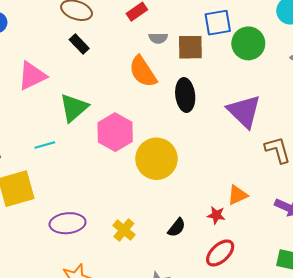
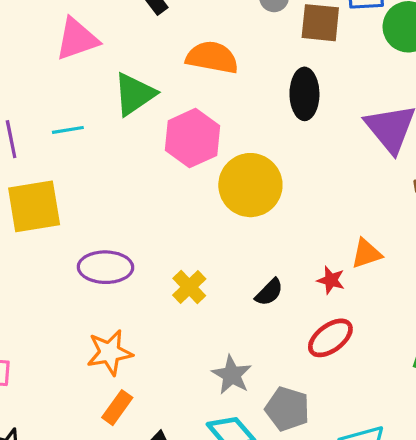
orange semicircle: (143, 72) -> (212, 57), moved, turned 128
cyan line: (45, 145) -> (68, 130), moved

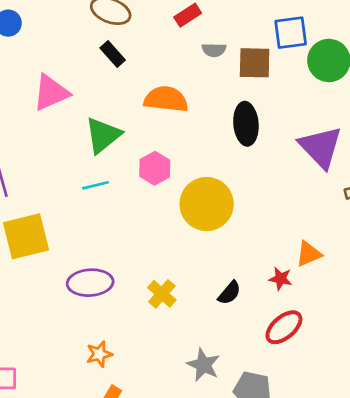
cyan line: (68, 130) -> (96, 185), moved
pink hexagon: (192, 138) -> (155, 168), size x0.7
orange star: (110, 352) -> (99, 354), size x0.7

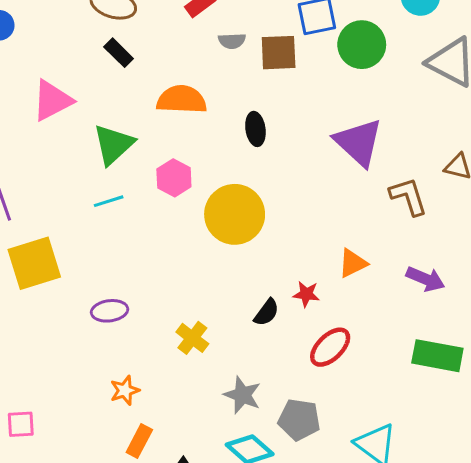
black ellipse: (246, 124) -> (255, 129), moved, size x0.7
red star: (281, 279) -> (306, 294), moved
purple ellipse: (90, 283) -> (110, 311), size x0.7
yellow cross: (162, 294) -> (192, 338), moved

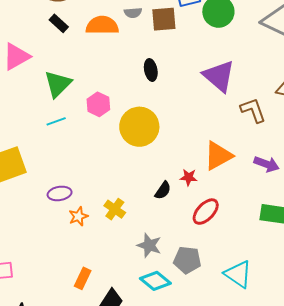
orange semicircle: (182, 100) -> (102, 25), moved
orange triangle: (353, 263) -> (218, 156), size x1.5
orange star: (125, 390) -> (78, 216), moved

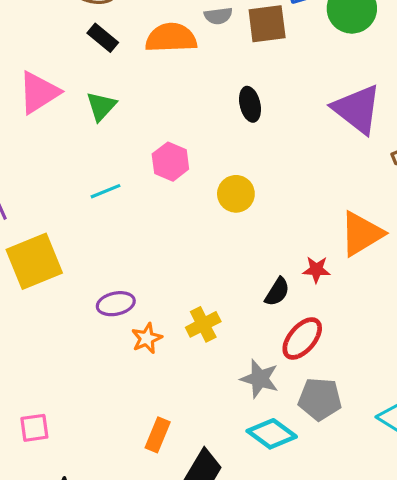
green triangle: (58, 84) -> (101, 106), moved, size x0.7
yellow circle: (139, 127) -> (236, 194), size x0.6
yellow cross: (115, 209) -> (203, 324), turned 30
red ellipse: (206, 212) -> (302, 338), moved

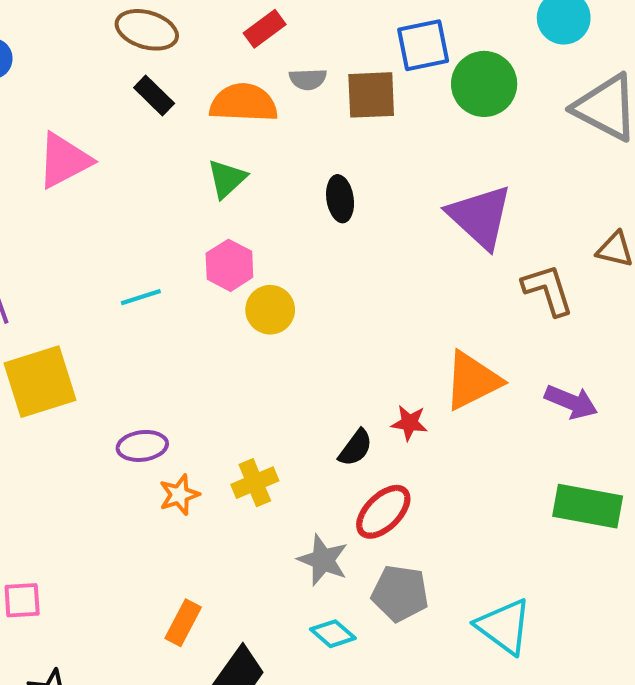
green triangle: (101, 106) -> (227, 179), moved
yellow circle: (236, 194) -> (270, 310), moved
cyan diamond: (272, 434) -> (333, 634), size x0.7

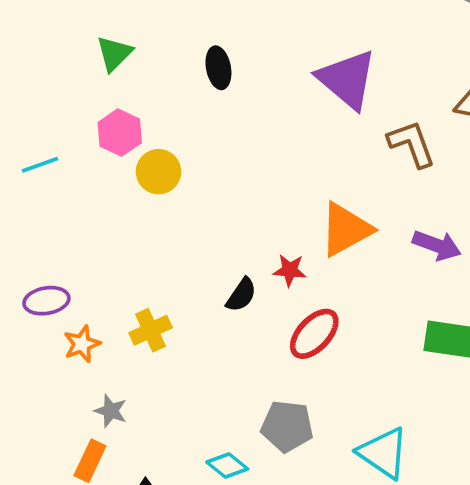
red ellipse: (383, 512) -> (314, 334), moved
gray star: (323, 560) -> (111, 411), moved, size x0.7

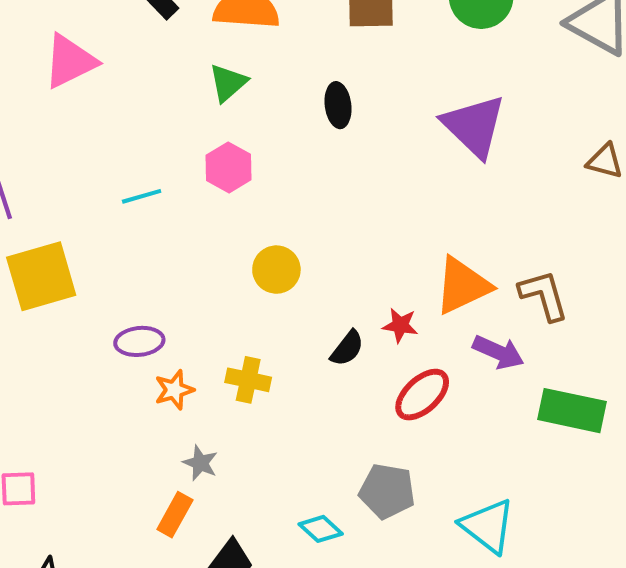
brown L-shape: (412, 144) -> (544, 295), moved
yellow circle: (159, 172) -> (276, 270), moved
purple arrow: (437, 245) -> (498, 352), moved
yellow cross: (151, 330) -> (248, 380), turned 33

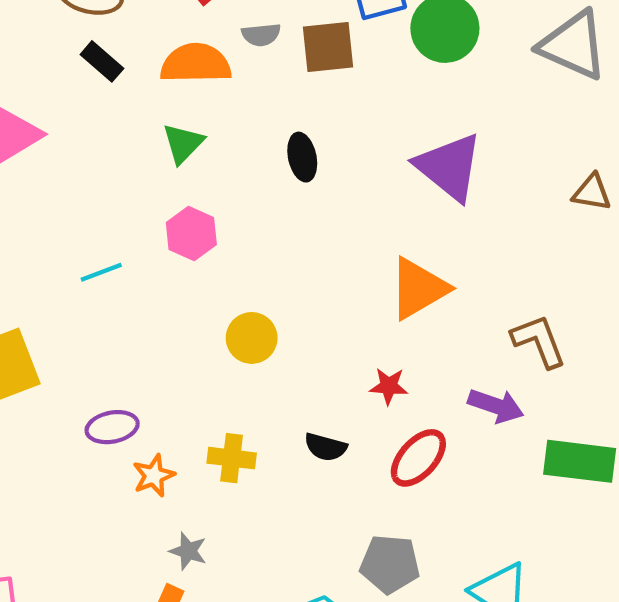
orange triangle: (463, 286) -> (418, 288), moved
black semicircle: (347, 348) -> (326, 447), moved, turned 72

